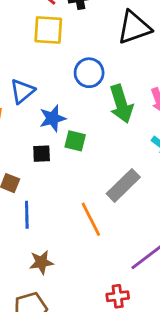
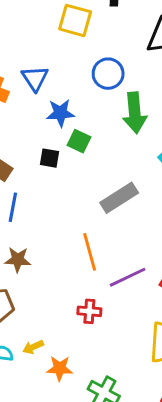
blue triangle: (22, 91) -> (35, 78), turned -36
black square: (42, 154) -> (49, 158), moved
orange line: (91, 219) -> (90, 252), moved

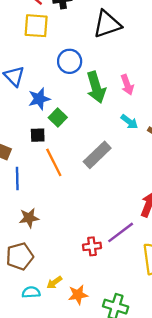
green square: (79, 141) -> (58, 118), turned 30
orange line: (90, 252) -> (54, 162), moved
purple line: (128, 277) -> (121, 232), moved

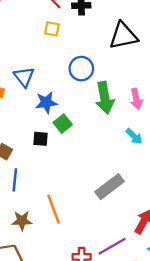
yellow square: (36, 26) -> (52, 29), size x0.6
gray rectangle: (97, 155) -> (110, 187), moved
orange line: (54, 162) -> (53, 209), moved

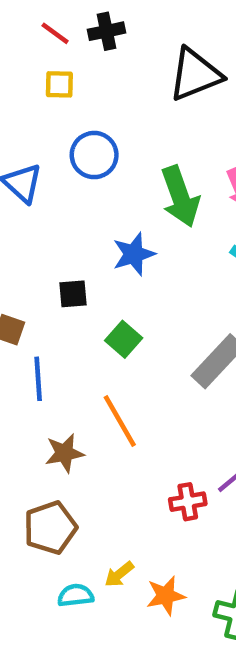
blue circle: (81, 69) -> (94, 155), moved
blue star: (46, 103) -> (134, 254), moved
green square: (63, 124) -> (124, 339), moved

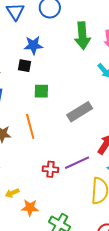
blue star: (134, 254) -> (33, 45), moved
green square: (124, 339) -> (41, 91), turned 35

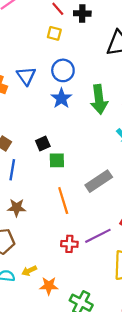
blue star: (33, 45) -> (61, 98), moved, turned -30
black square: (25, 66) -> (43, 143), moved, turned -32
orange line: (30, 126) -> (63, 201), moved

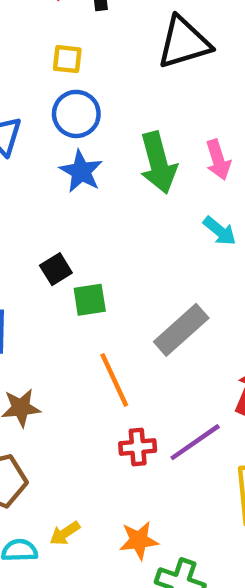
yellow square: (54, 33) -> (67, 59), moved
red cross: (69, 244) -> (138, 447), moved
orange star: (49, 286) -> (139, 540), moved

